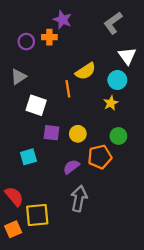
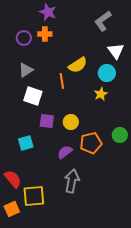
purple star: (62, 20) -> (48, 12), moved
gray triangle: (19, 77) -> (26, 70), moved
green circle: (118, 136) -> (120, 135), moved

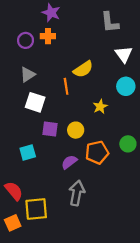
gray L-shape: (103, 21) -> (110, 22), turned -60
cyan circle: (107, 73) -> (126, 86), moved
yellow star: (101, 94) -> (100, 107), moved

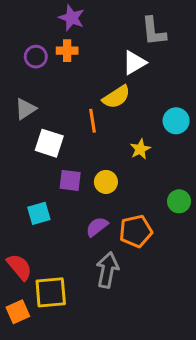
white triangle: (124, 54) -> (134, 63), moved, turned 36
gray triangle: (28, 75) -> (25, 109), moved
orange pentagon: (97, 152) -> (136, 231), moved

